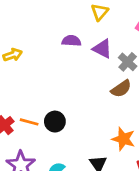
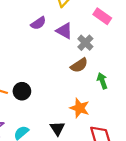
purple semicircle: (71, 41) -> (38, 23), turned 140

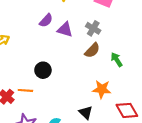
purple triangle: (64, 31) -> (65, 30), moved
black circle: (22, 91) -> (43, 70), moved

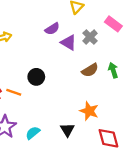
gray cross: (93, 28) -> (90, 37), moved
green arrow: (117, 60) -> (113, 70), moved

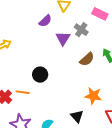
purple semicircle: (52, 29) -> (45, 21), moved
purple triangle: (68, 43) -> (63, 38), turned 42

